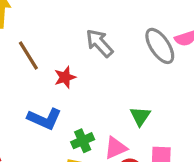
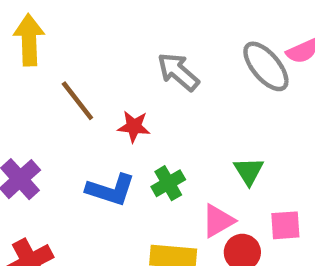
red star: (65, 77) -> (134, 127), turned 30
green cross: (83, 141) -> (168, 183), moved

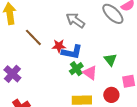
blue L-shape: (111, 190) -> (72, 52), moved
pink triangle: (218, 221) -> (90, 73), moved, turned -49

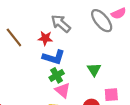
red star: (59, 46) -> (45, 38), moved
pink triangle: (90, 73) -> (63, 90), moved

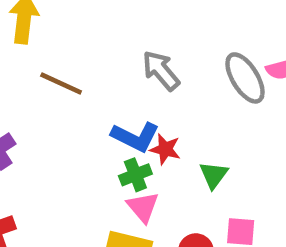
brown line: (14, 37) -> (61, 84), turned -36
red star: (45, 38) -> (165, 149), moved

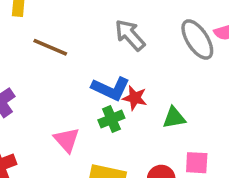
green triangle: (214, 175) -> (174, 118), turned 45
pink triangle: (143, 207) -> (67, 140), moved

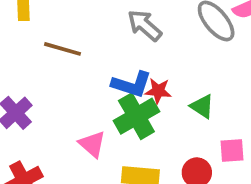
green triangle: (174, 118) -> (202, 106), turned 50
green cross: (111, 119) -> (136, 116), size x1.6

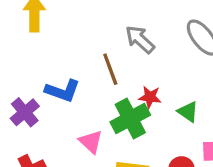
brown line: (62, 49) -> (110, 69), moved, turned 52
blue L-shape: (132, 84) -> (63, 91), moved

